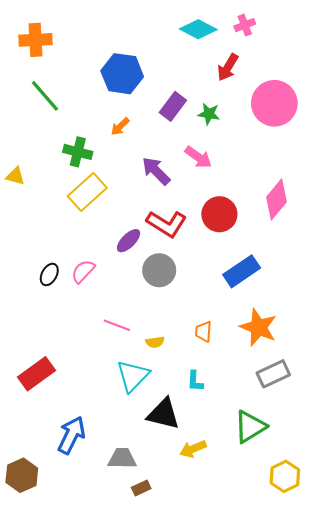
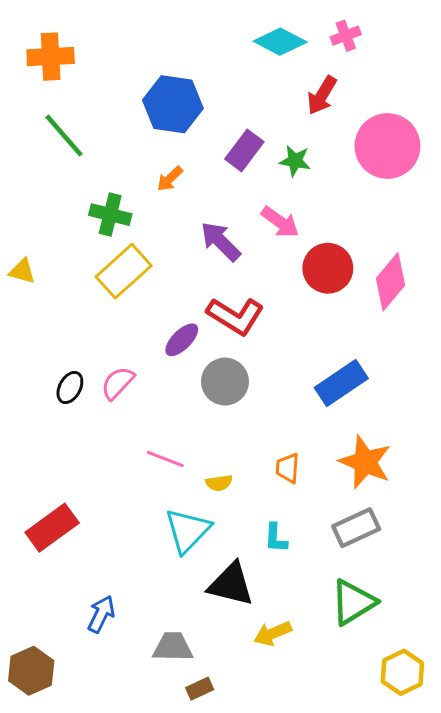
yellow triangle: (15, 176) -> (22, 271), moved
red circle: (219, 214) -> (328, 268), moved
gray rectangle: (273, 374) -> (356, 528), moved
blue arrow: (71, 435) -> (101, 614), size x0.7

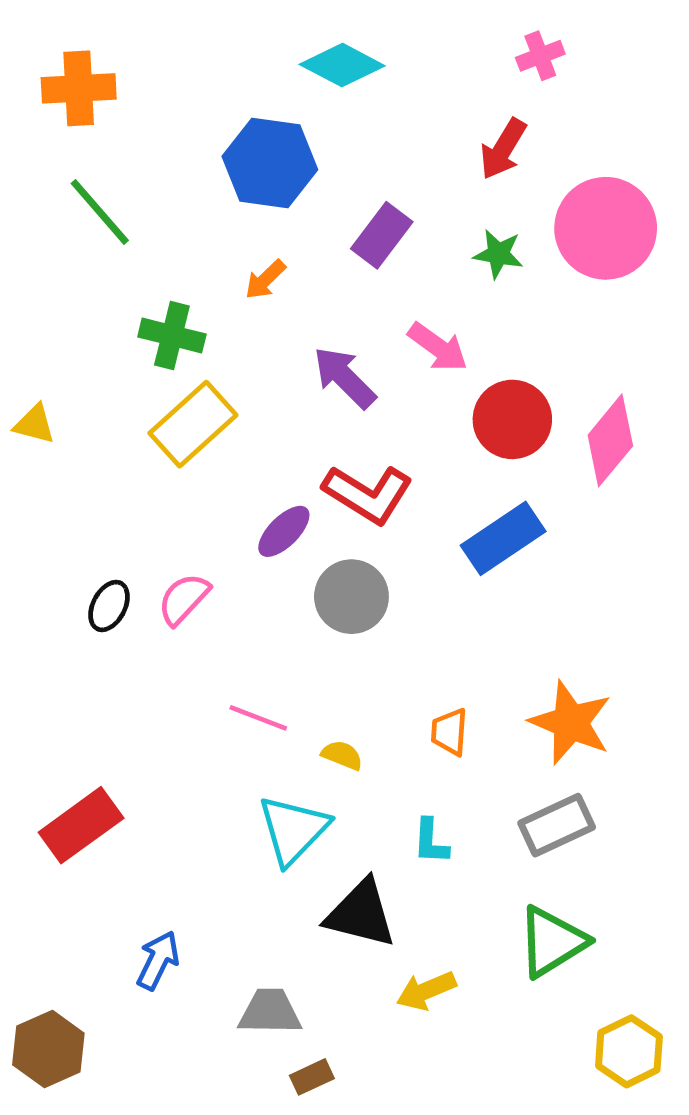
cyan diamond: (280, 42) -> (342, 65), moved
green star: (295, 161) -> (498, 254), moved
blue rectangle: (341, 383) -> (503, 538), moved
yellow semicircle: (219, 483) -> (342, 755), turned -150

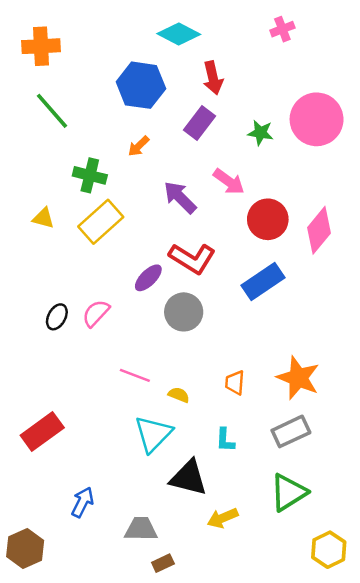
red arrow: (503, 149) -> (213, 78), moved, turned -44
yellow triangle: (34, 424) -> (43, 218), moved

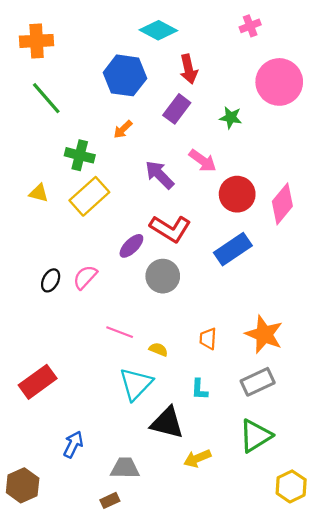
pink circle: (317, 119) -> (279, 82), moved
brown rectangle: (163, 563) -> (110, 500), moved

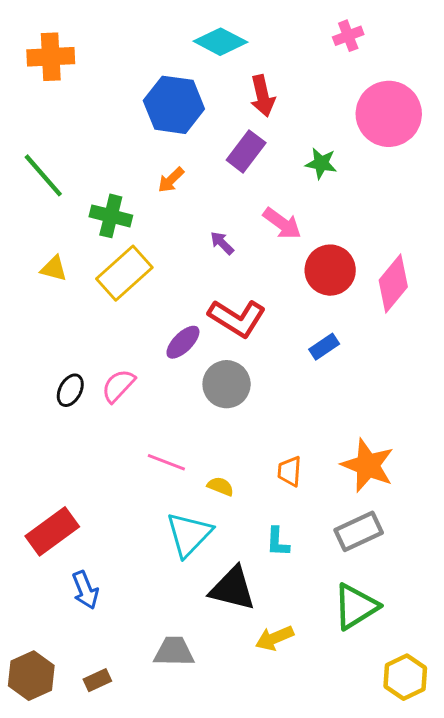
green line: (46, 98) -> (43, 175), moved
purple arrow: (160, 175) -> (222, 243), size x0.6
blue rectangle: (233, 249) -> (324, 347), size x0.6
blue arrow: (73, 444) -> (85, 590), moved, turned 132
brown rectangle: (110, 500) -> (97, 680), moved

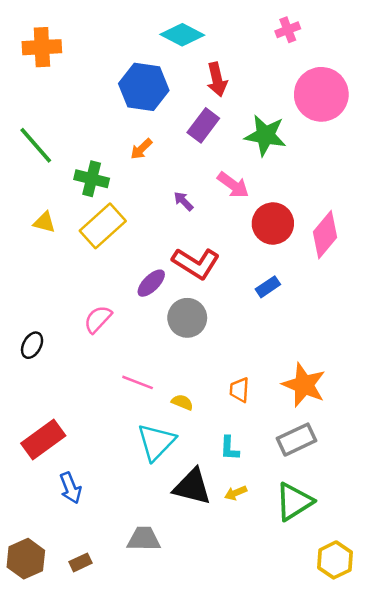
green star: (321, 163) -> (265, 135), size x1.6
black ellipse: (70, 390) -> (32, 345), moved
yellow arrow: (275, 638) -> (236, 493), moved, size x0.7

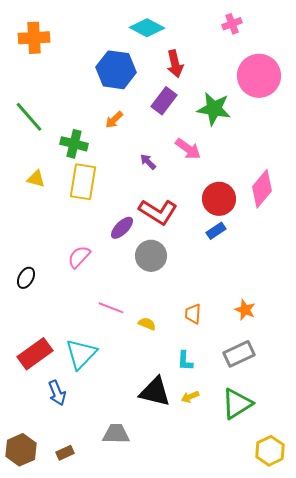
red circle: (273, 223) -> (219, 199), moved
yellow rectangle: (103, 226) -> (83, 182), turned -39
orange star: (304, 385) -> (245, 310), size x0.6
cyan triangle: (156, 442) -> (81, 354), moved

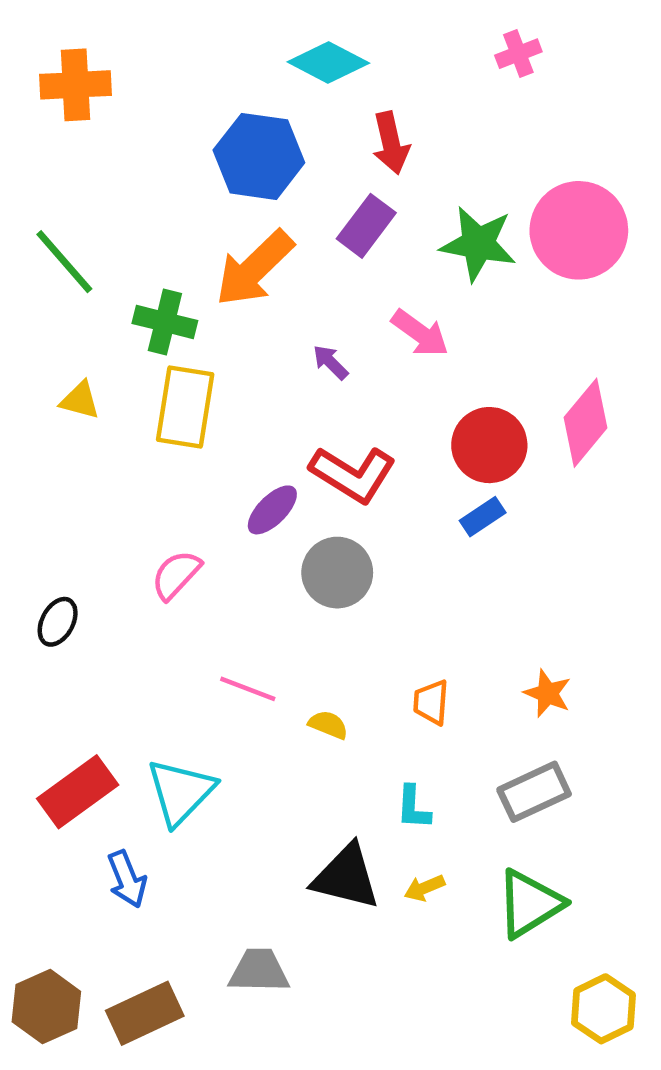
pink circle: (259, 76) -> (579, 230), moved
orange arrow: (114, 120) -> (254, 268), size x2.0
brown rectangle: (65, 453) -> (145, 1013), size x1.8

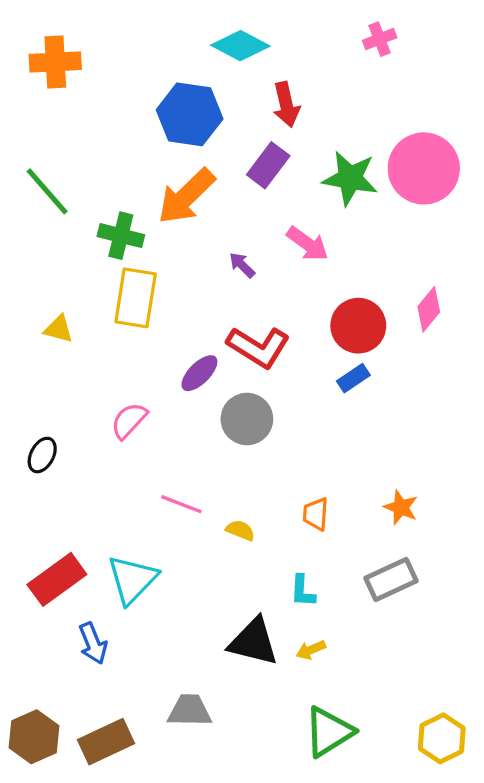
yellow triangle: (80, 400) -> (59, 329), moved
pink diamond: (586, 423) -> (429, 309), size x0.7
green triangle: (530, 904) -> (329, 732), moved

